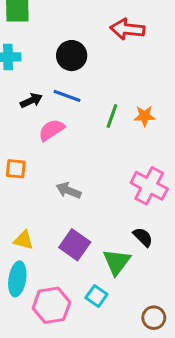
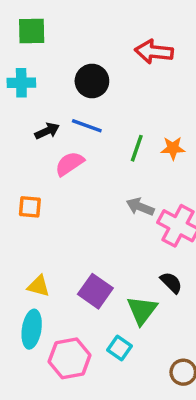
gray arrow: (68, 190) -> (140, 207), moved

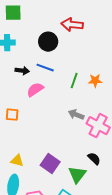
red arrow: (154, 52) -> (72, 25), moved
black arrow: (47, 131) -> (22, 71), turned 32

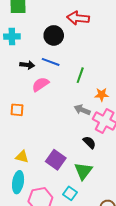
orange star: (95, 81) -> (102, 95), moved
black semicircle: (94, 159) -> (89, 142), moved

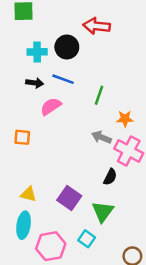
cyan cross: (12, 36) -> (37, 52), moved
black semicircle: (89, 142) -> (110, 177), turned 72

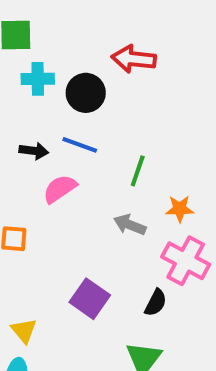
cyan cross: (37, 52) -> (38, 79), moved
gray arrow: (101, 137) -> (130, 225), moved
yellow triangle: (28, 194) -> (24, 331), turned 35
purple square: (69, 198) -> (90, 299), moved

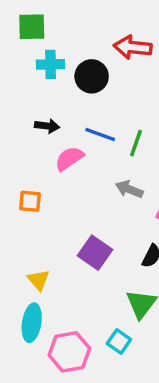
blue line: (80, 145) -> (100, 135), moved

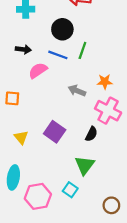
black circle: (92, 76) -> (62, 29), moved
green line: (136, 143) -> (82, 50), moved
yellow triangle: (39, 280) -> (21, 137), moved

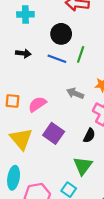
pink semicircle: (38, 70) -> (37, 104), moved
yellow triangle: (21, 137) -> (21, 139), size x1.6

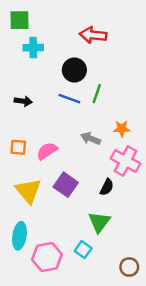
black arrow: (23, 53) -> (23, 101), moved

